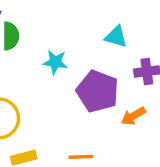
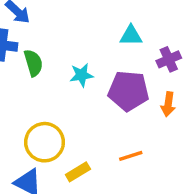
orange arrow: (133, 116) -> (168, 104), turned -35

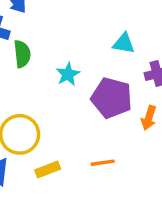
cyan star: (82, 75) -> (68, 74), turned -30

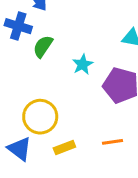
green semicircle: (22, 54) -> (43, 46), turned -140

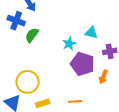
cyan star: (83, 64) -> (69, 44), moved

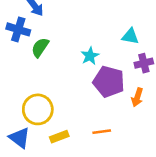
cyan triangle: (91, 33) -> (130, 36), moved

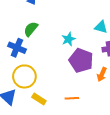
blue cross: (18, 29) -> (17, 48), moved
yellow rectangle: (59, 137) -> (39, 99), turned 48

